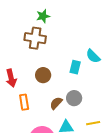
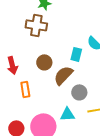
gray circle: (74, 98) -> (79, 92), moved
brown semicircle: (56, 103) -> (63, 75), moved, size x1.5

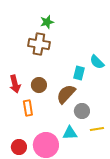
brown circle: (44, 62) -> (39, 85), moved

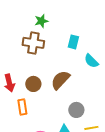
cyan rectangle: (79, 73) -> (73, 42), moved
brown semicircle: (66, 94) -> (60, 80), moved

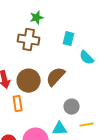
brown circle: (33, 84) -> (29, 81), size x1.5

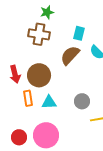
brown semicircle: (56, 77) -> (70, 55), moved
cyan triangle: (60, 129) -> (49, 102), moved

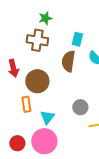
brown semicircle: (70, 55) -> (68, 61), turned -35
red arrow: (15, 74) -> (13, 68), moved
cyan triangle: (49, 102) -> (47, 117), moved, turned -49

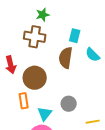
gray circle: (80, 107) -> (69, 104), moved

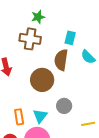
brown circle: (35, 78) -> (42, 80), moved
orange rectangle: (24, 101) -> (19, 117), moved

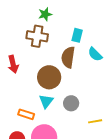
cyan triangle: (40, 116) -> (46, 101), moved
orange rectangle: (19, 117) -> (26, 114), turned -63

